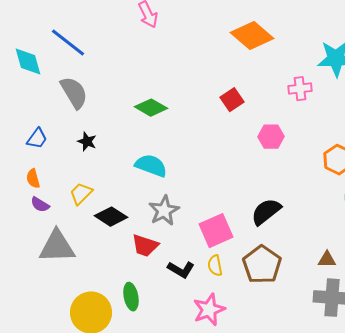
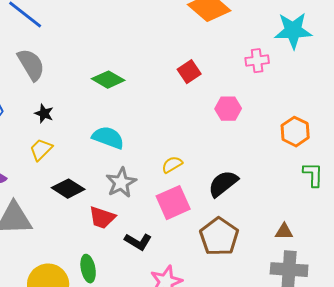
yellow trapezoid: (81, 194) -> (41, 150), moved
yellow semicircle: (215, 266) -> (172, 165), moved, turned 70

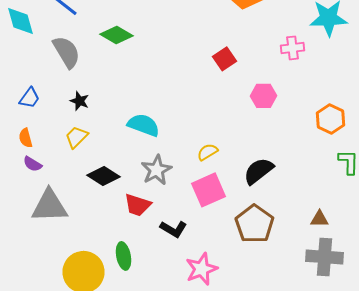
green diamond: (108, 80) -> (116, 35), moved

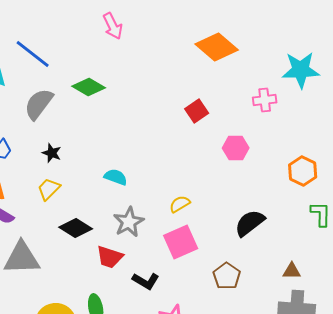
gray semicircle: (66, 52) -> (39, 104), turned -112
cyan semicircle: (144, 125) -> (116, 177), size x0.7
black semicircle: (258, 171) -> (250, 223), moved
brown pentagon: (254, 224) -> (227, 276), size x0.7

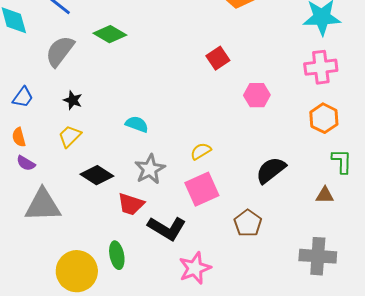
pink cross: (265, 100) -> (321, 67), moved, size x1.4
brown triangle: (292, 271) -> (325, 195), moved
black L-shape: (146, 281) -> (167, 228), size x1.4

